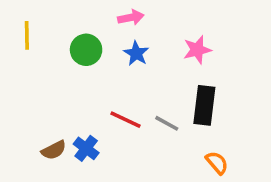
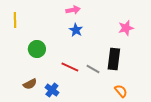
green circle: (86, 50) -> (37, 49), moved
pink star: (197, 50) -> (126, 28), moved
blue cross: (86, 148) -> (52, 90), moved

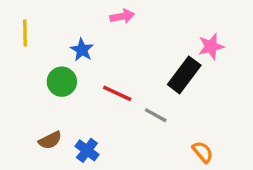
blue star: (76, 30) -> (82, 50), moved
black rectangle: (114, 59) -> (184, 75), moved, turned 30
red line: (70, 67) -> (117, 93), moved

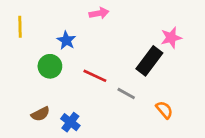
orange semicircle: (203, 152) -> (164, 110), moved

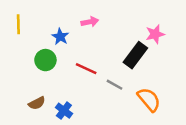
pink arrow: (99, 13) -> (90, 22), moved
orange semicircle: (164, 110) -> (149, 99), size x1.5

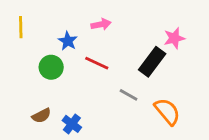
red line: (86, 69) -> (97, 63), moved

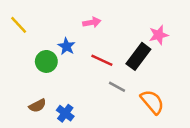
yellow line: (21, 27) -> (19, 25), turned -42
blue star: (68, 41) -> (67, 46), moved
red line: (97, 63) -> (102, 60), moved

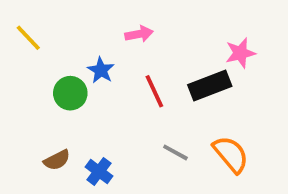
black rectangle: (138, 56) -> (210, 86), turned 32
red line: (102, 60) -> (154, 91), turned 40
gray line: (117, 87) -> (175, 152), moved

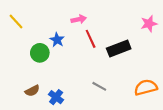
pink star: (240, 53) -> (149, 24), moved
red line: (154, 91) -> (91, 39), moved
orange semicircle: (231, 154) -> (146, 87), moved, turned -65

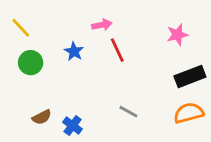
pink star: (149, 24) -> (177, 35), moved
black rectangle: (119, 49) -> (190, 77), moved
green circle: (40, 53) -> (31, 63), moved

